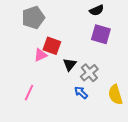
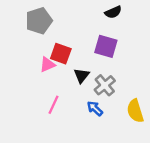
purple square: (101, 34) -> (106, 46), moved
pink line: (29, 93) -> (53, 105), moved

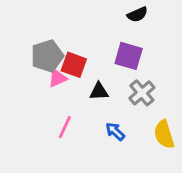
gray pentagon: (39, 21) -> (47, 56), moved
black triangle: (82, 76) -> (99, 91), turned 49
gray cross: (105, 85) -> (142, 93), moved

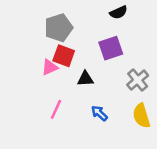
gray pentagon: (47, 56) -> (59, 28), moved
purple square: (129, 56) -> (111, 48), turned -35
gray cross: (142, 93) -> (138, 80), moved

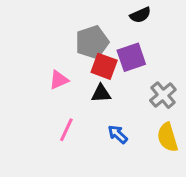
gray pentagon: (59, 28) -> (92, 42), moved
red square: (64, 56) -> (104, 66), moved

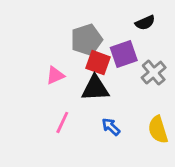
black semicircle: (140, 15) -> (145, 23), moved
black triangle: (101, 94) -> (95, 88), size x1.5
gray cross: (163, 95) -> (154, 73), moved

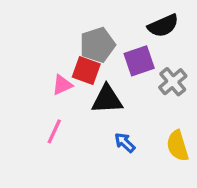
black semicircle: (145, 23) -> (163, 26), size x1.4
red square: (98, 63) -> (86, 70), moved
pink line: (62, 122) -> (54, 131), moved

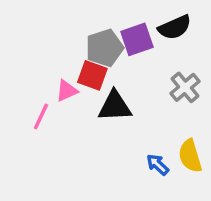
purple square: (139, 61) -> (137, 39), moved
pink line: (54, 131) -> (41, 116), moved
blue arrow: (125, 143) -> (158, 164), moved

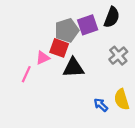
black semicircle: (175, 27) -> (112, 17), turned -45

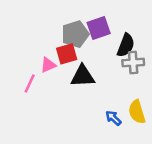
black semicircle: (112, 17) -> (126, 45), moved
red square: (59, 48) -> (67, 54), turned -36
gray cross: (118, 56) -> (133, 63), turned 36

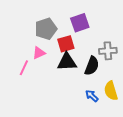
gray pentagon: (75, 34) -> (46, 29), moved
black semicircle: (126, 45) -> (92, 66), moved
red square: (67, 54) -> (66, 44), moved

